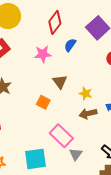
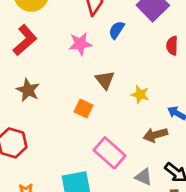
brown arrow: (88, 114) -> (155, 135), moved
gray triangle: (76, 154) -> (143, 177), moved, turned -40

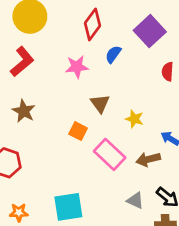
pink rectangle: (110, 153) -> (110, 154), moved

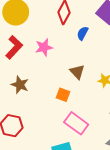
pink star: (77, 67) -> (44, 47), moved
pink rectangle: (110, 154) -> (76, 123), moved

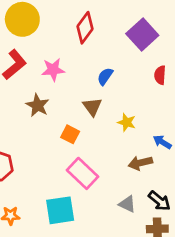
blue semicircle: (83, 33) -> (105, 76), moved
brown star: (20, 85) -> (37, 105), moved

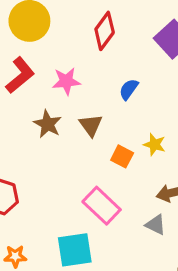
brown triangle: (92, 107) -> (91, 125), moved
orange square: (70, 134) -> (122, 156), moved
gray triangle: (127, 204) -> (156, 225), moved

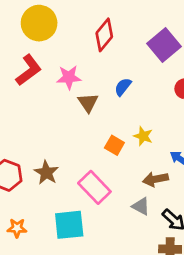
brown star: (48, 124) -> (46, 173), moved
brown triangle: (91, 125) -> (88, 103), moved

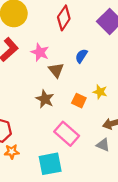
pink star: (69, 77) -> (40, 52), turned 30
brown star: (46, 173) -> (45, 99), moved
orange star: (17, 228) -> (12, 152), moved

